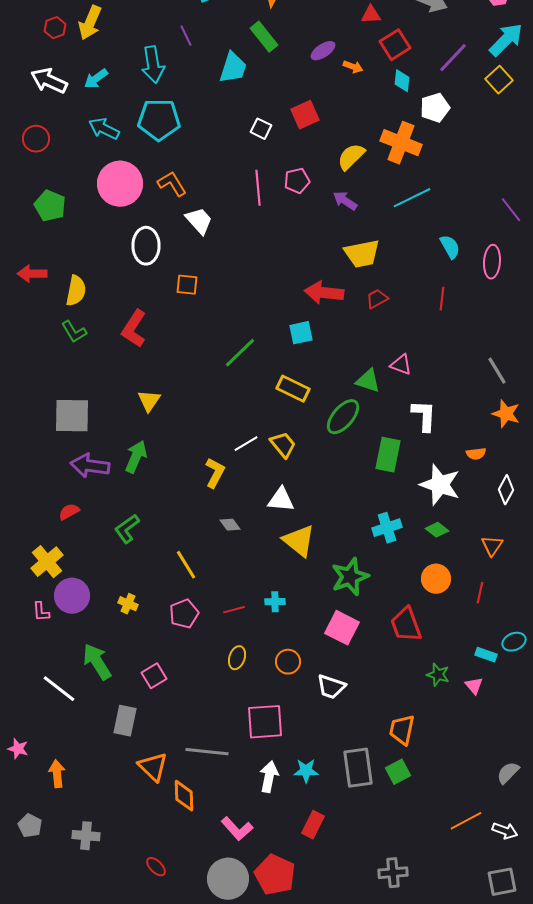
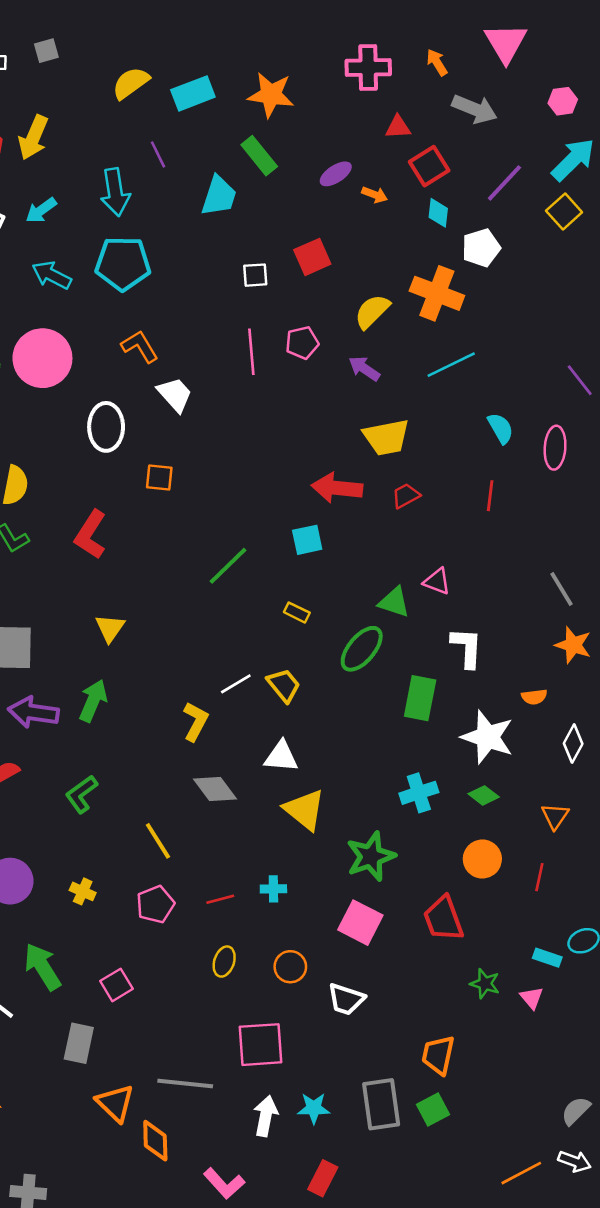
white square: (261, 129) -> (255, 275), turned -30
pink circle: (120, 184) -> (42, 358), moved
yellow rectangle: (293, 389) -> (297, 612), size x0.6
gray diamond: (230, 525) -> (215, 789), size x1.6
white arrow: (505, 831) -> (574, 1161), moved

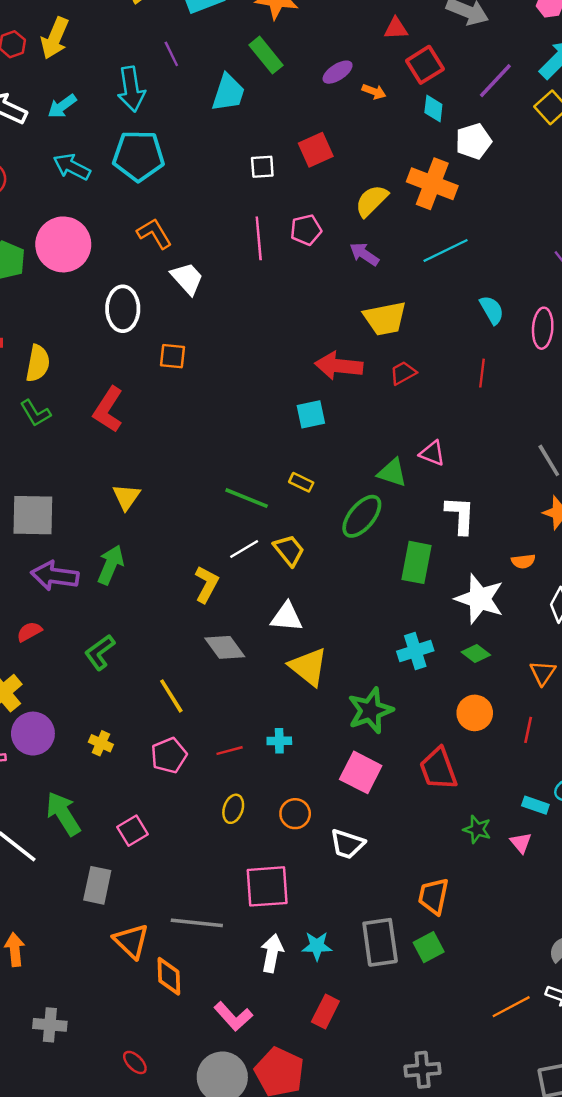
green line: (228, 566) -> (247, 498), moved, turned 66

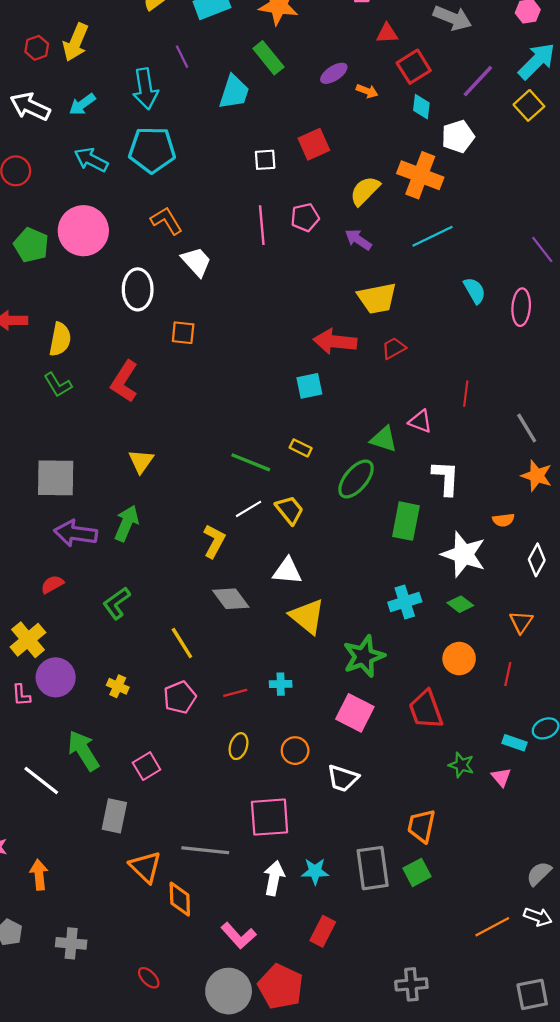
red line: (482, 373) -> (466, 394), moved

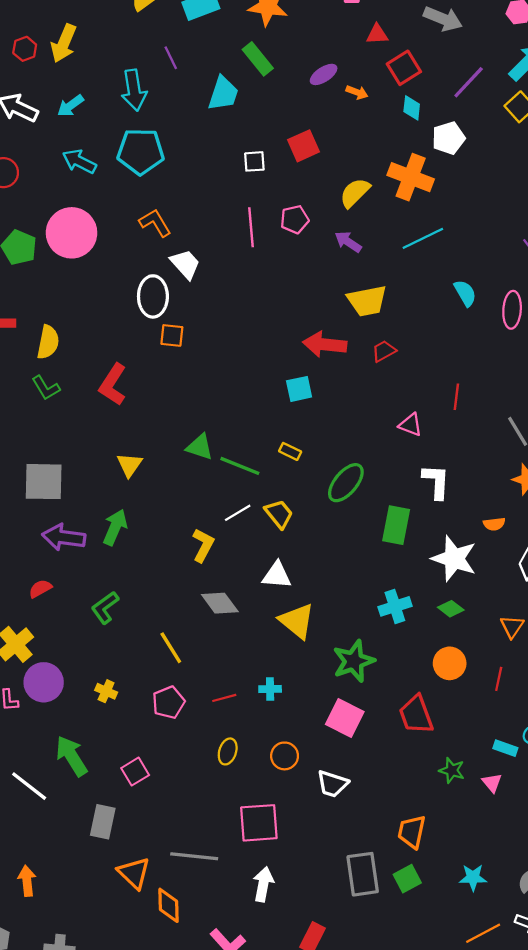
white ellipse: (138, 289) -> (153, 296), moved
green triangle: (384, 439) -> (200, 447), moved
cyan star: (315, 871) -> (473, 877), moved

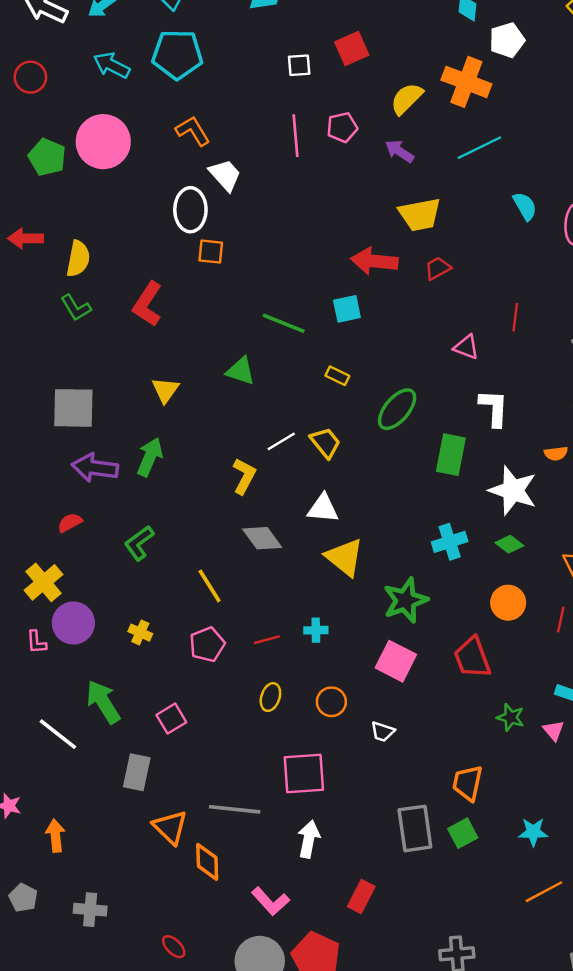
green line: (240, 466) -> (284, 323), moved
white trapezoid: (332, 784) -> (383, 732), size x0.7

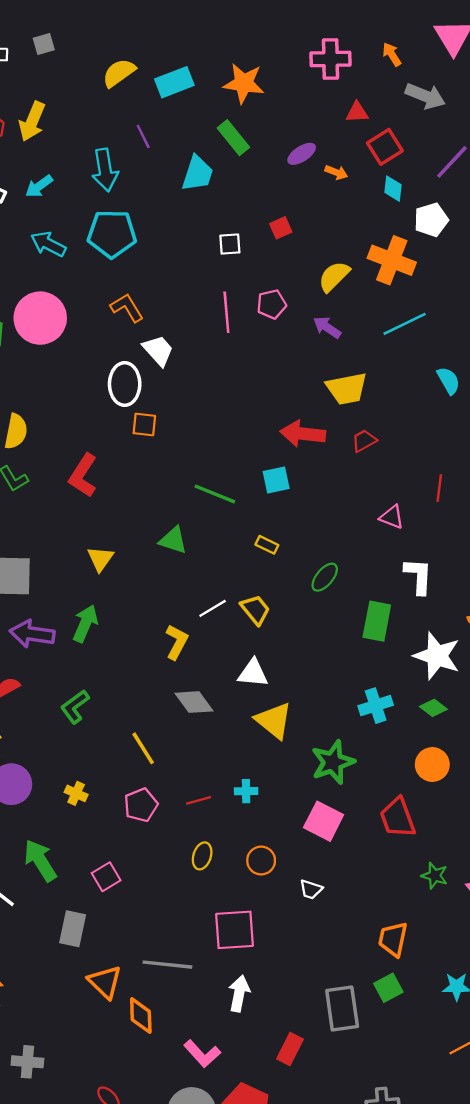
red square: (352, 48) -> (281, 228), size x0.7
green ellipse: (397, 409) -> (325, 577), size x0.7
gray rectangle: (415, 828) -> (342, 1009), moved

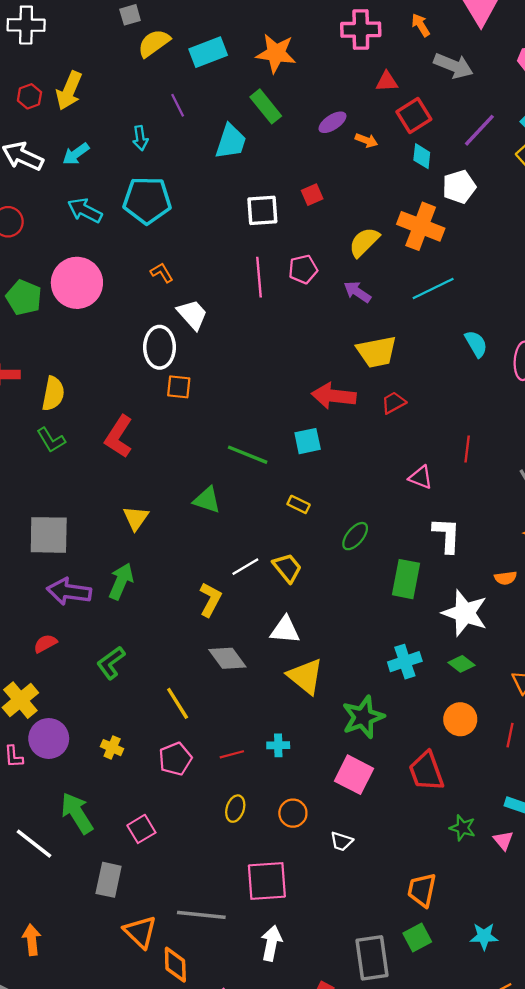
gray square: (44, 44) -> (130, 15), moved
cyan arrow: (105, 170) -> (140, 138), size x0.6
white square: (230, 244) -> (262, 210), size x1.4
orange L-shape: (127, 308) -> (162, 273), size x0.7

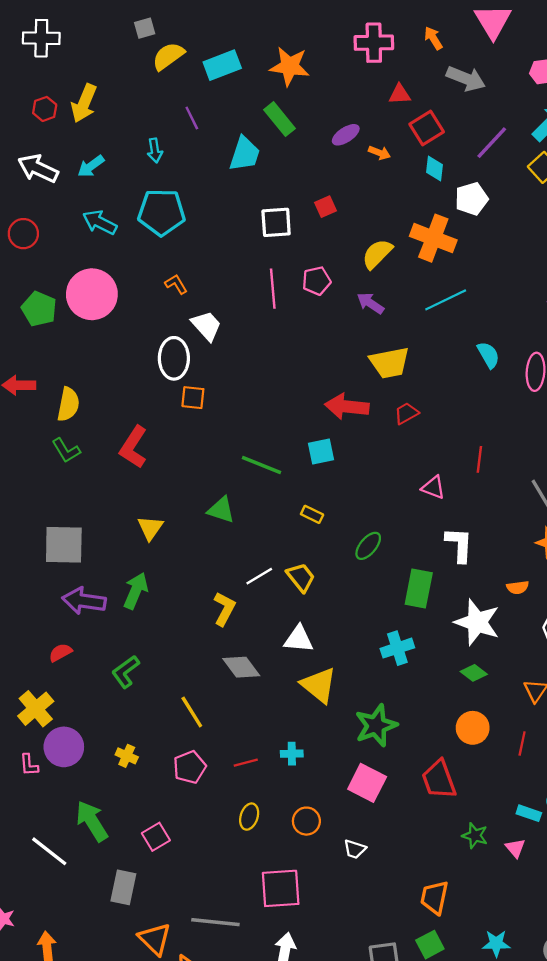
cyan cross: (405, 662) -> (397, 648), moved

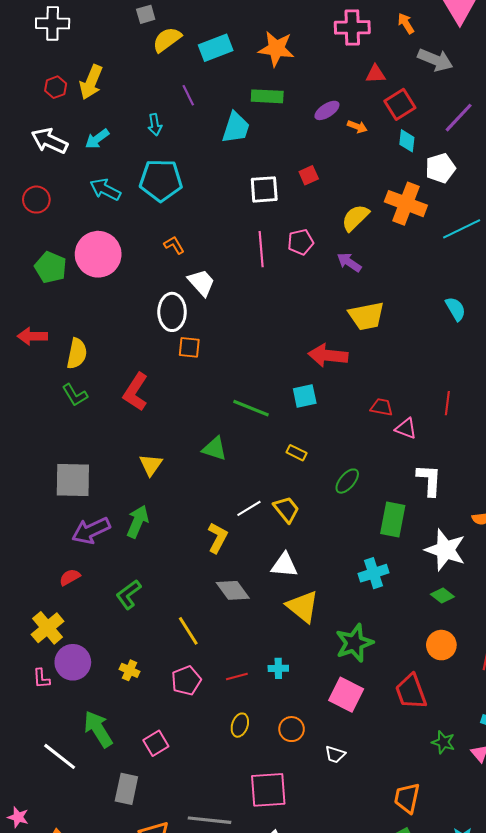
green rectangle: (279, 119) -> (267, 96), turned -48
cyan line: (446, 300) -> (462, 229), moved
red trapezoid: (406, 413) -> (382, 407), moved, turned 40
purple arrow: (84, 601) -> (91, 531), turned -33

